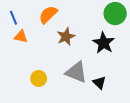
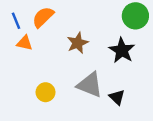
orange semicircle: (48, 15) -> (43, 17), moved

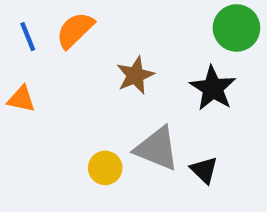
orange triangle: (25, 43) -> (21, 99), moved
yellow circle: (46, 92) -> (105, 168), moved

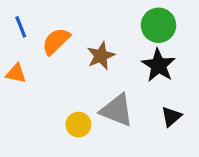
green circle: (236, 28) -> (159, 25), moved
orange semicircle: (75, 30) -> (56, 41), moved
black triangle: (204, 170) -> (171, 117), moved, turned 35

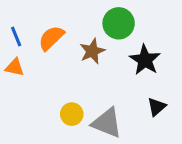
green circle: (159, 25) -> (119, 23), moved
blue line: (21, 27) -> (16, 36), moved
gray triangle: (117, 110) -> (107, 123), moved

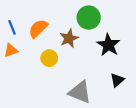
orange triangle: (15, 67) -> (11, 50), turned -32
yellow circle: (72, 114) -> (49, 58), moved

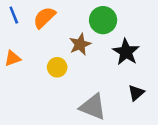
blue line: (12, 27) -> (14, 15), moved
orange semicircle: (38, 29) -> (44, 18), moved

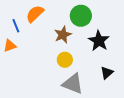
blue line: (14, 15) -> (16, 26), moved
yellow circle: (57, 67) -> (65, 60), moved

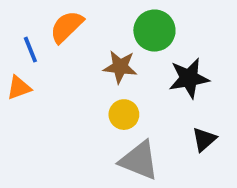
brown star: (63, 35) -> (120, 67), turned 30
black star: (99, 41) -> (189, 78), turned 30

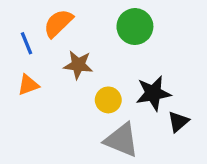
brown star: (120, 67) -> (78, 65), moved
black star: (189, 78) -> (153, 93), moved
orange triangle: (19, 88) -> (28, 85), moved

